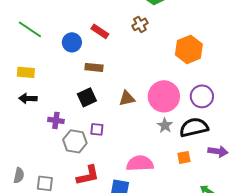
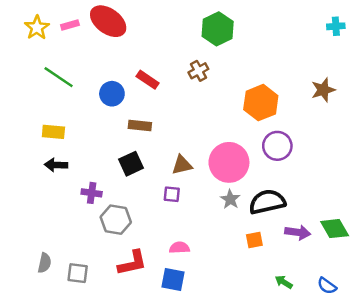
purple circle: (202, 96) -> (277, 146), moved
purple square: (97, 129) -> (172, 194), moved
pink semicircle: (140, 163) -> (179, 248), moved, size x0.6

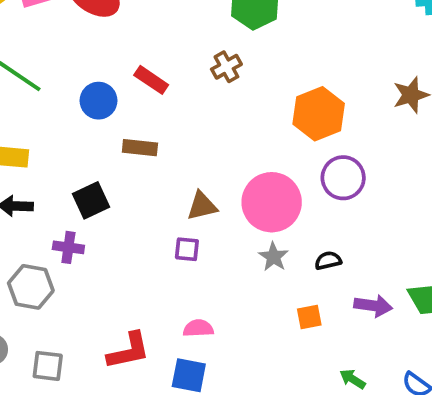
black square: (131, 164) -> (91, 200), moved
black semicircle: (267, 202) -> (328, 261), size x0.5
gray hexagon: (116, 220) -> (31, 287), moved

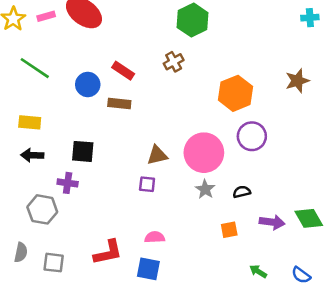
brown rectangle: (140, 148) -> (119, 103), moved
black square: (91, 200) -> (83, 151), turned 30

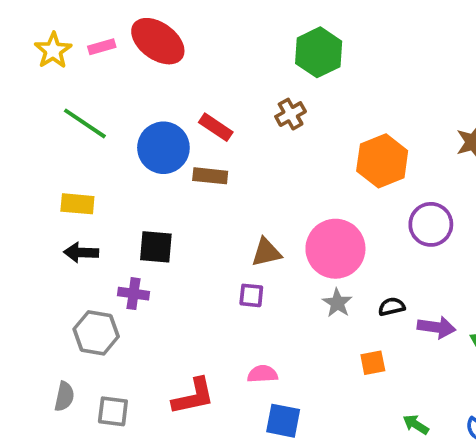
blue circle: (88, 84) -> (163, 148), size x1.4
purple circle: (252, 136) -> (431, 224), moved
purple arrow: (272, 222) -> (436, 327), moved
blue square: (148, 269) -> (283, 421), moved

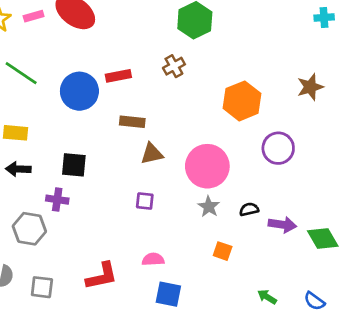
red rectangle: (216, 127) -> (118, 76), turned -45
brown rectangle: (210, 176) -> (132, 122), moved
brown triangle: (266, 252) -> (152, 154), moved
orange square: (373, 363) -> (223, 251), moved, turned 30

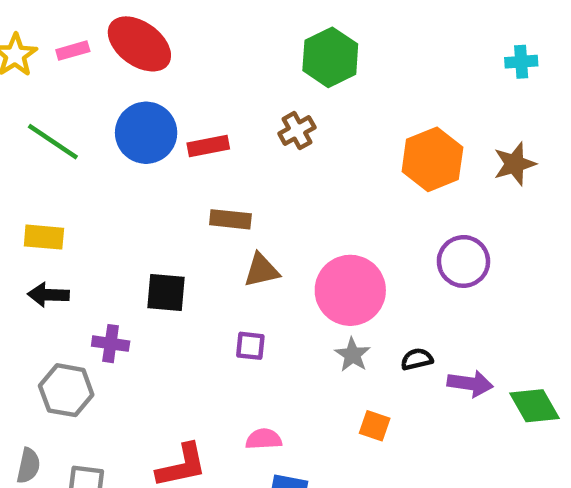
cyan cross: (324, 17) -> (521, 62), moved
blue circle: (79, 91) -> (146, 133), moved
orange hexagon: (242, 101) -> (432, 159), moved
black square: (74, 165) -> (166, 293), moved

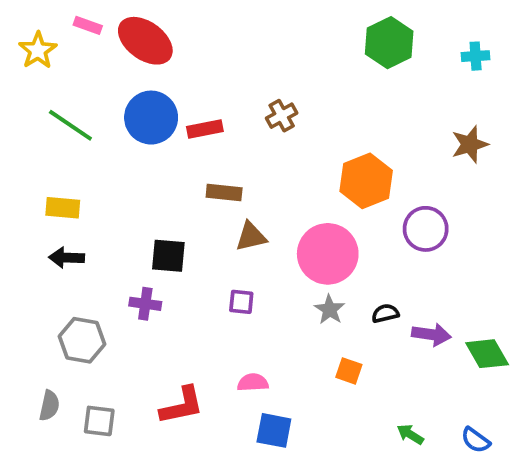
pink rectangle: (73, 51) -> (88, 25), moved, turned 36
green hexagon: (330, 57) -> (389, 43), moved
orange hexagon: (432, 159) -> (366, 181), moved
purple cross: (111, 344) -> (145, 304), moved

